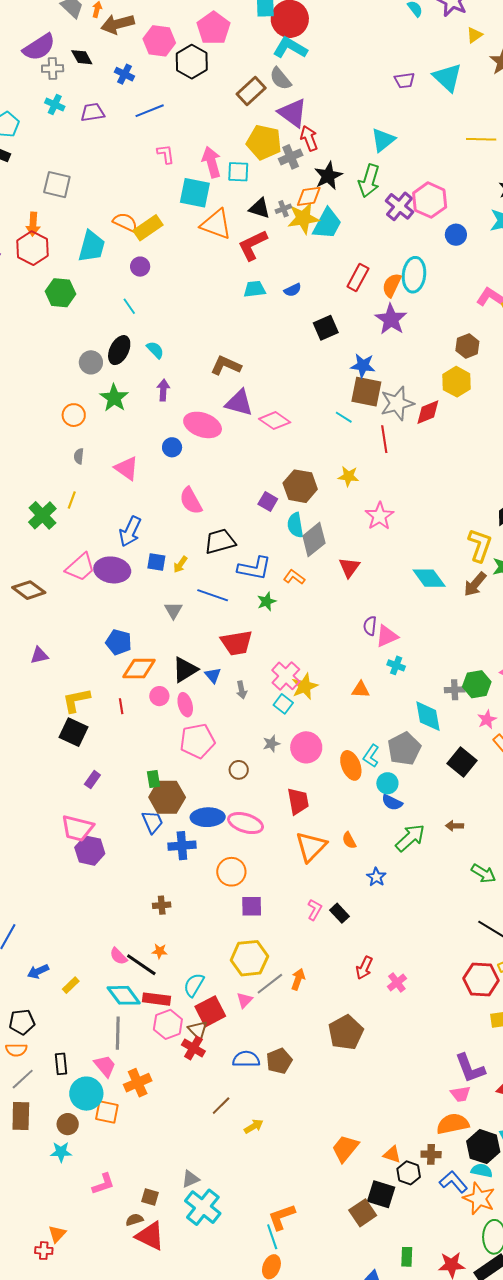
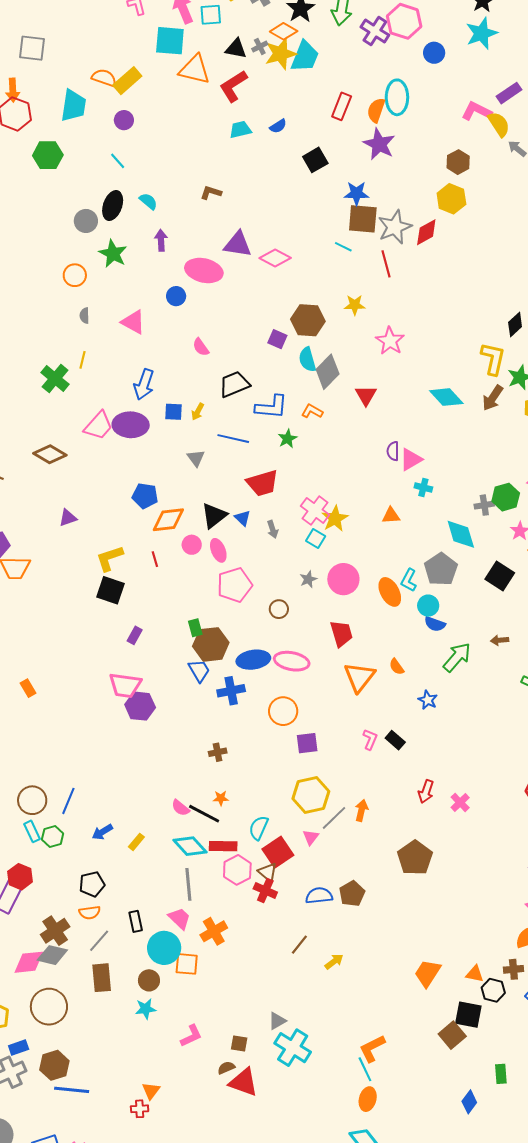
orange diamond: (309, 196) -> (284, 31), turned 44
brown L-shape: (226, 365) -> (211, 193), moved, size x0.7
pink semicircle: (191, 501) -> (201, 347), size x0.7

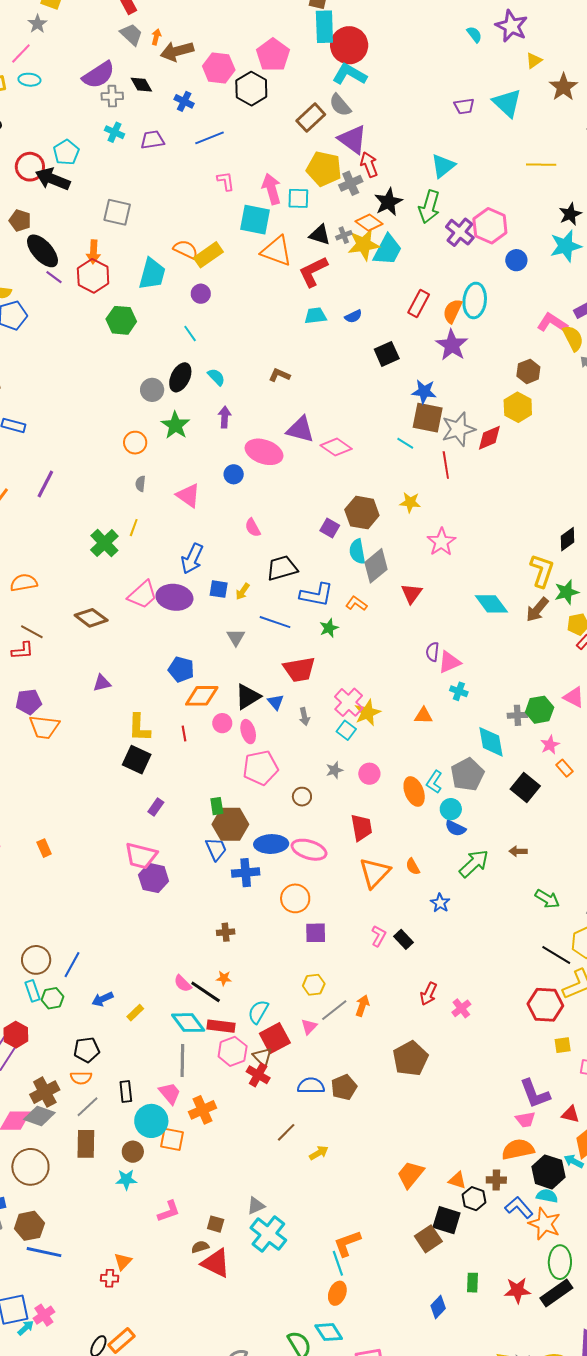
yellow L-shape: (110, 558) -> (139, 728), turned -76
pink circle: (343, 579) -> (369, 774), size x0.7
yellow hexagon: (311, 795) -> (314, 985), size x0.6

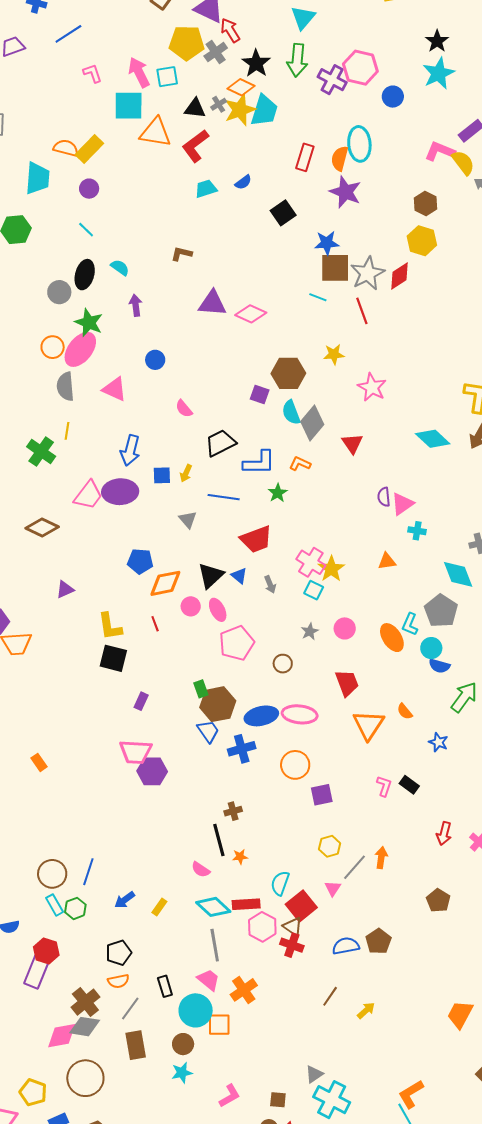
pink ellipse: (264, 452) -> (80, 349), moved, turned -60
gray semicircle: (140, 484) -> (65, 386), size x1.8
black line: (206, 992) -> (219, 840), moved, turned 52
brown pentagon: (410, 1058) -> (438, 900), size x0.7

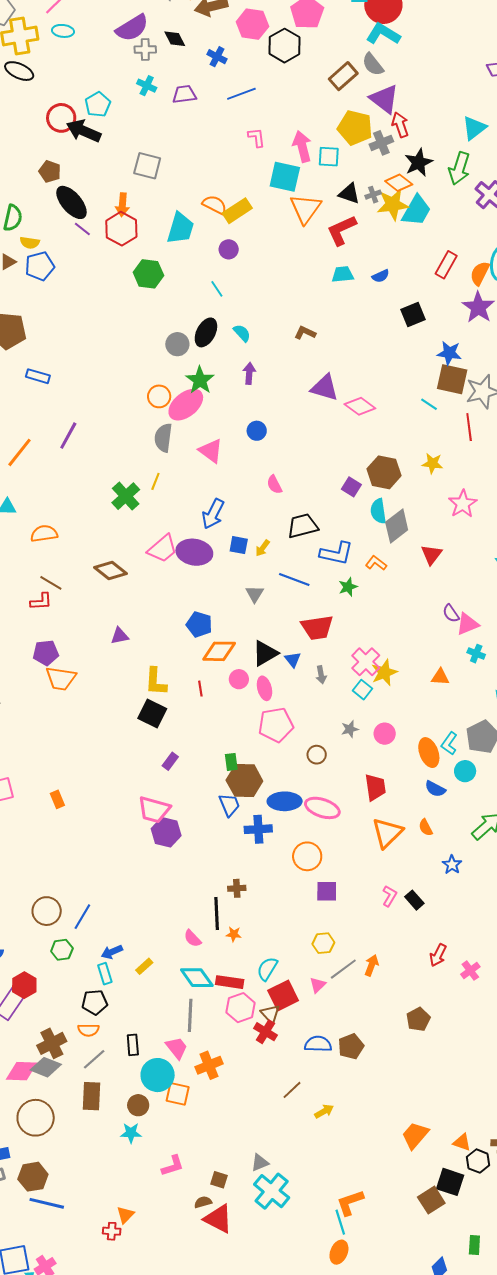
orange triangle: (155, 132) -> (305, 209), turned 44
purple semicircle: (384, 497) -> (451, 613), turned -42
blue semicircle: (439, 666) -> (435, 789), moved
cyan rectangle: (54, 905) -> (105, 974), moved

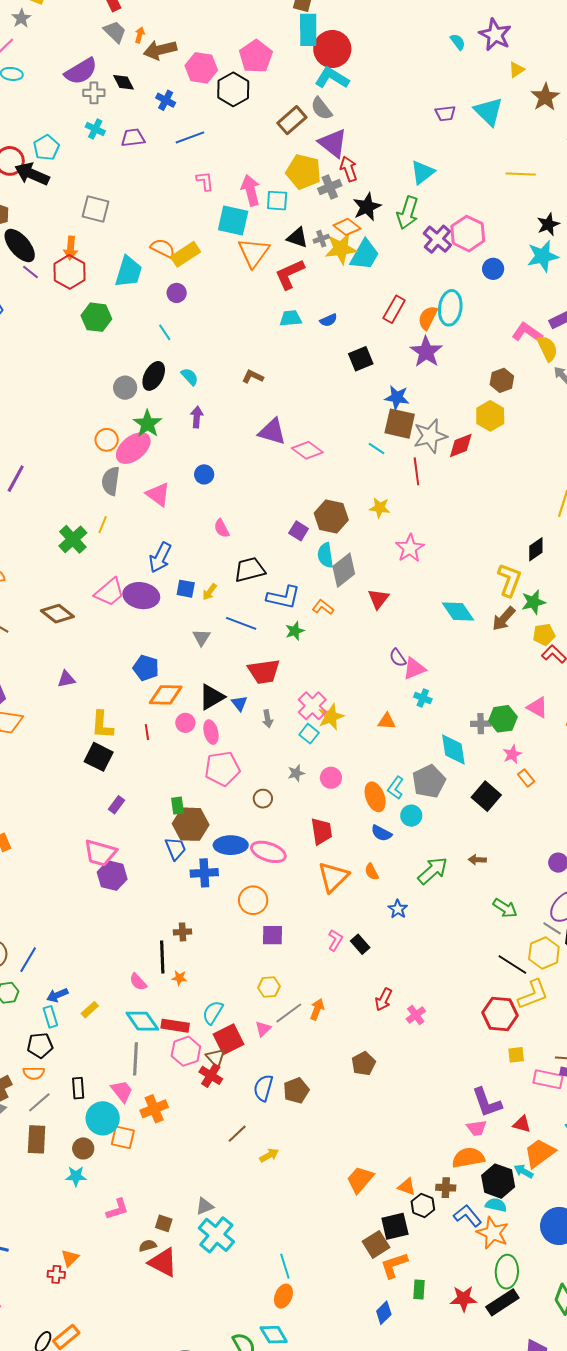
blue semicircle: (318, 1044) -> (263, 1088), turned -76
black square: (450, 1182) -> (395, 1226), turned -32
orange L-shape: (350, 1203) -> (394, 1265), moved

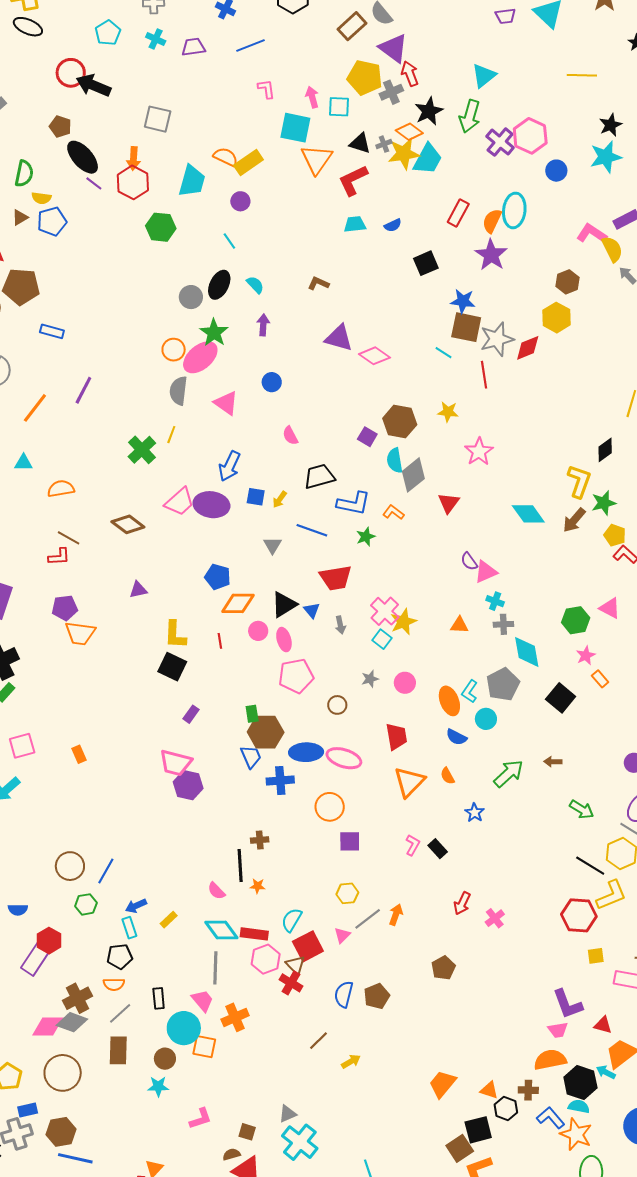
cyan pentagon: (46, 148) -> (108, 33), moved
pink arrow: (251, 190) -> (312, 97), size x0.7
yellow pentagon: (544, 635) -> (615, 535), turned 30
gray cross: (481, 724) -> (503, 624), moved

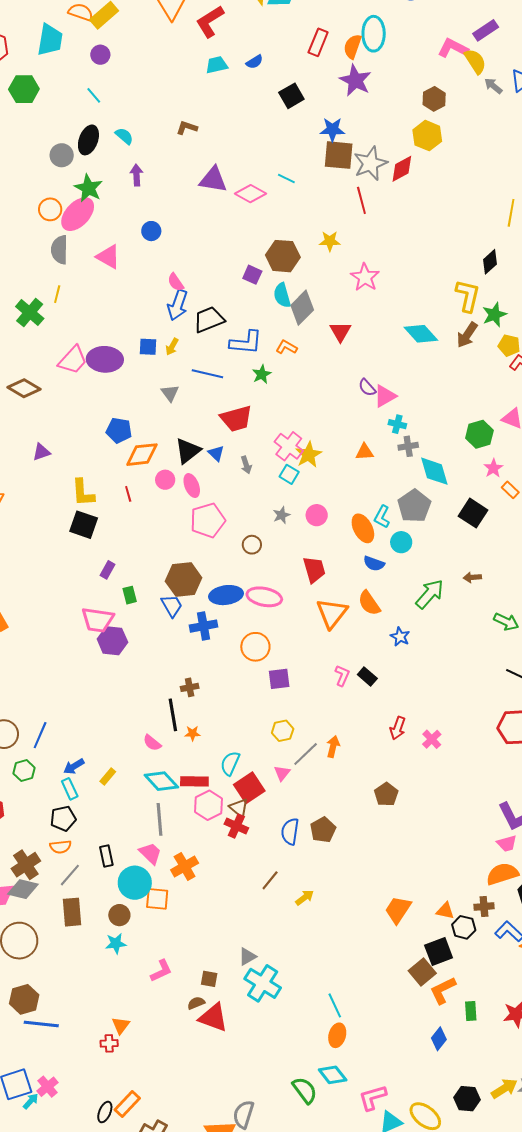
cyan line: (444, 353) -> (286, 179), moved
blue arrow: (229, 466) -> (178, 305), moved
green rectangle: (252, 714) -> (130, 595), moved
orange semicircle: (447, 776) -> (369, 603), size x1.5

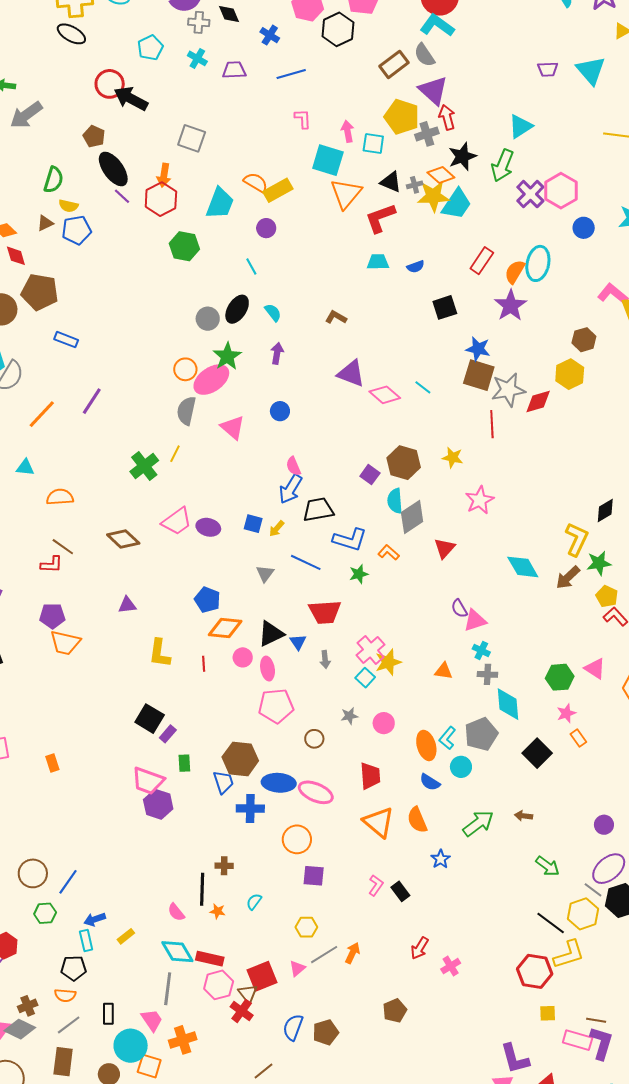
purple ellipse: (105, 359) -> (208, 527), size x0.7
black square: (84, 525) -> (150, 719), moved
orange triangle: (332, 613) -> (379, 822), turned -40
cyan semicircle: (230, 763) -> (254, 902), moved, size x0.7
brown cross: (26, 865) -> (28, 1006), size x0.7

